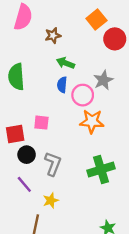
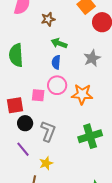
pink circle: (83, 95) -> (57, 85), moved

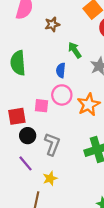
green arrow: (59, 43) -> (75, 50), moved, turned 35
orange star: (82, 94) -> (89, 105), turned -30

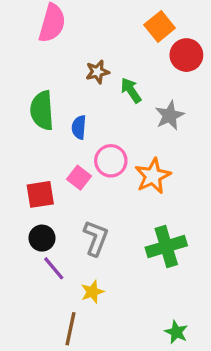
brown star: (52, 24) -> (97, 72), moved
blue semicircle: (61, 70) -> (79, 127), moved
pink square: (42, 106) -> (79, 178), turned 32
black circle: (28, 136) -> (42, 238), moved

